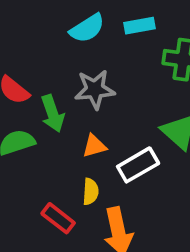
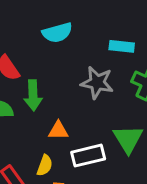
cyan semicircle: (87, 28) -> (57, 33), moved
gray star: (95, 89) -> (97, 83), moved

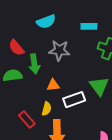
gray star: (97, 83) -> (59, 50), moved

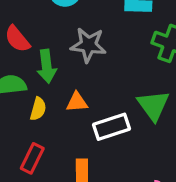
yellow semicircle: (47, 109) -> (38, 109), moved
red rectangle: (27, 120) -> (32, 158), turned 66

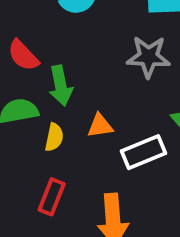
gray star: (88, 45) -> (148, 57), moved

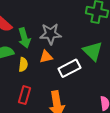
gray star: (148, 57) -> (51, 34), moved

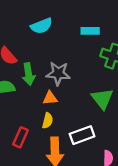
yellow semicircle: (23, 65) -> (48, 121), moved
white rectangle: (69, 68) -> (82, 135), moved

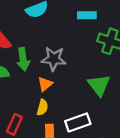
orange triangle: (50, 98) -> (45, 84), turned -35

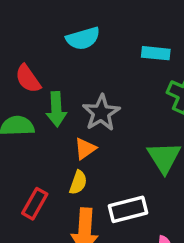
gray star: (54, 59) -> (101, 113), turned 30

